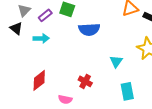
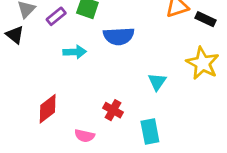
cyan arrow: (41, 38) -> (75, 52), moved
cyan rectangle: (127, 91) -> (150, 131), moved

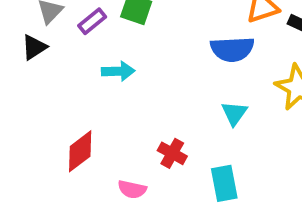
black triangle: (15, 35) -> (34, 47), turned 48
blue semicircle: (119, 36) -> (232, 49), moved

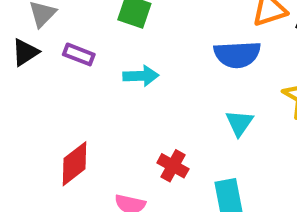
purple rectangle: (92, 21) -> (79, 54), moved, turned 60
cyan arrow: (118, 71) -> (141, 76), moved

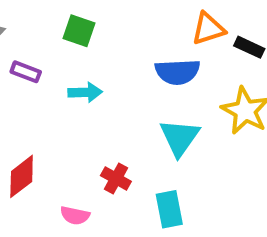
cyan triangle: (239, 123) -> (180, 137), size x1.5

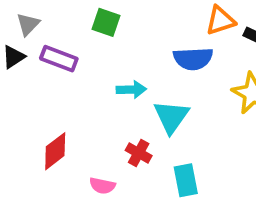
purple rectangle: (26, 72) -> (59, 59), size x1.4
cyan arrow: (85, 92) -> (131, 90), moved
cyan triangle: (180, 137) -> (171, 117), moved

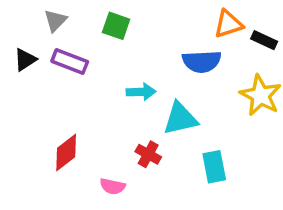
gray triangle: (28, 24) -> (55, 20), moved
cyan triangle: (171, 117) -> (180, 119), turned 42
cyan rectangle: (186, 180) -> (214, 167), moved

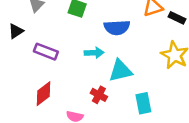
purple rectangle: (70, 61) -> (46, 52), moved
blue semicircle: (202, 61) -> (117, 27), moved

